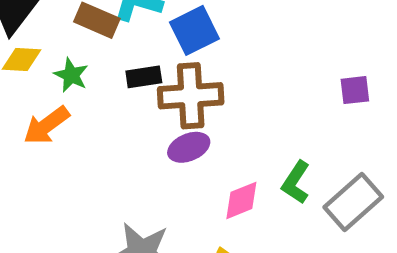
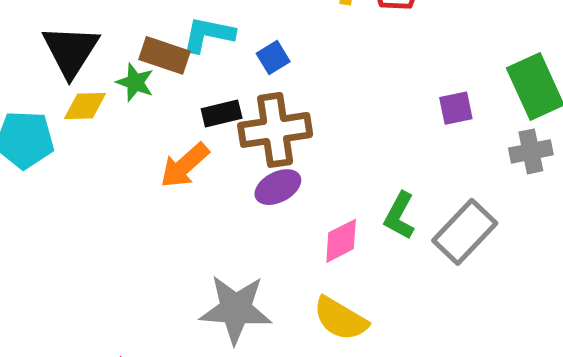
blue square: (194, 30) -> (273, 58), size x0.6
green star: (71, 75) -> (135, 82), moved
orange arrow: (46, 125) -> (185, 165), moved

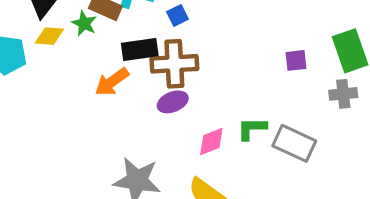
black rectangle: (222, 114) -> (140, 50), size x1.4
green L-shape: (399, 216) -> (252, 129), turned 56
gray rectangle: (465, 232) -> (294, 143), turned 66

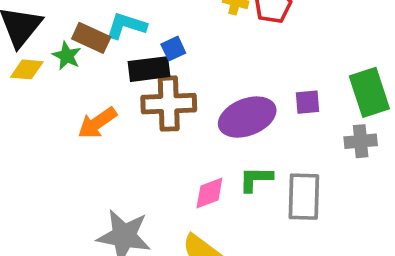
black rectangle: (140, 50) -> (149, 69), moved
purple ellipse: (173, 102) -> (247, 117), moved, size x1.6
gray rectangle: (294, 143) -> (304, 197), turned 66

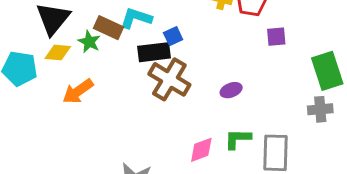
purple square: (307, 102) -> (276, 37), moved
brown cross: (169, 104) -> (169, 79), turned 33
purple ellipse: (247, 117) -> (231, 90), size x0.5
orange arrow: (97, 123) -> (78, 91), moved

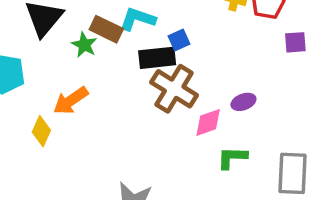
yellow diamond: (58, 52) -> (41, 131), moved, turned -72
green L-shape: (238, 139) -> (232, 158), moved
pink diamond: (201, 150) -> (208, 122), moved

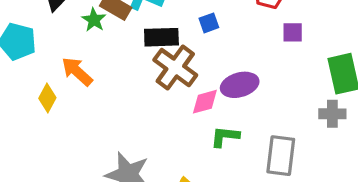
blue square: (179, 40) -> (209, 23), moved
orange arrow: (71, 101) -> (77, 71), turned 72
purple ellipse: (243, 102) -> (240, 85), size x1.6

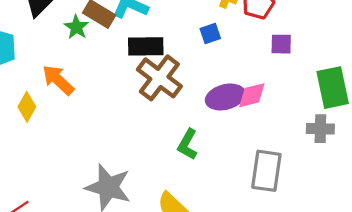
blue square: (209, 23) -> (210, 33), moved
pink diamond: (205, 102) -> (252, 95), moved
green L-shape: (225, 136) -> (188, 144), moved, turned -68

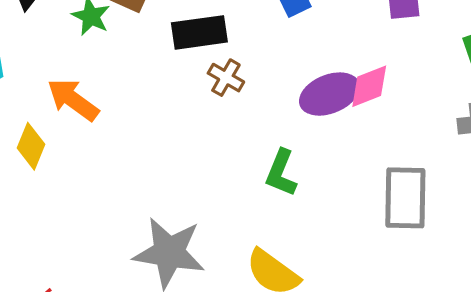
brown cross: (159, 78) -> (226, 78), size x0.5

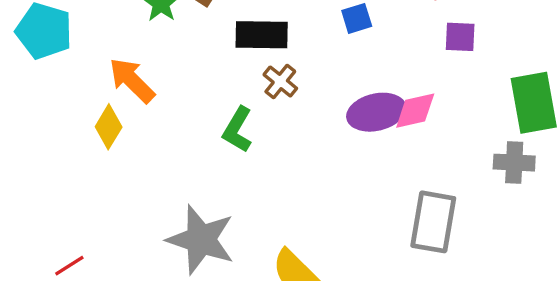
yellow diamond: (31, 146) -> (109, 127), moved
green L-shape: (281, 173) -> (238, 130), moved

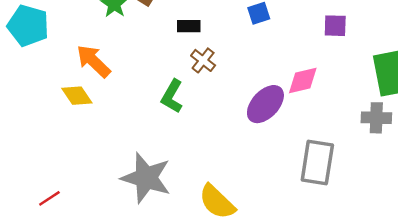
black rectangle: (262, 35) -> (189, 26), size x0.6
purple ellipse: (376, 112) -> (265, 104), moved, turned -33
yellow diamond: (109, 127) -> (77, 96), turned -64

